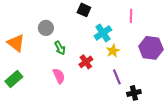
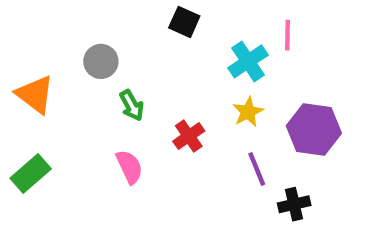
cyan cross: (103, 33) -> (248, 61), moved
purple hexagon: (151, 48) -> (314, 129), moved

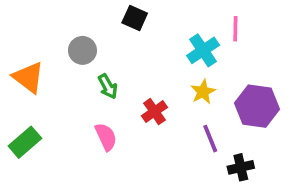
black square: (184, 22) -> (135, 18), moved

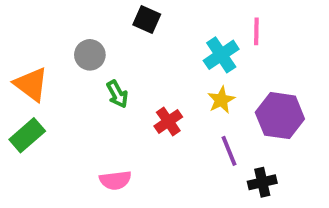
pink semicircle: (106, 137) -> (115, 180), moved, turned 108
green rectangle: (25, 142) -> (27, 135), moved

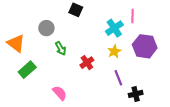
purple hexagon: (280, 116) -> (145, 46), moved
green rectangle: (27, 135) -> (27, 70), moved
pink semicircle: (115, 180) -> (60, 93), turned -126

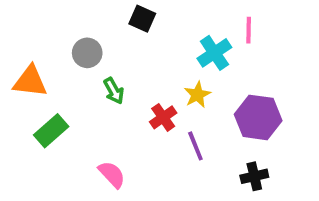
orange triangle: (16, 43) -> (30, 81), turned -30
purple hexagon: (145, 46) -> (258, 117), moved
yellow star: (114, 51) -> (197, 95), moved
purple line: (118, 78) -> (195, 146), moved

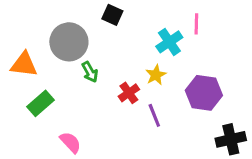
gray circle: (87, 53) -> (69, 42), size x1.6
pink semicircle: (112, 174) -> (70, 142), moved
black cross: (254, 176) -> (231, 139), moved, size x1.4

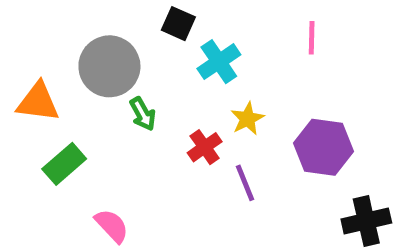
cyan cross: (169, 42) -> (219, 62), moved

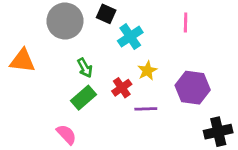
gray circle: (109, 66) -> (65, 21), moved
green rectangle: (64, 164) -> (83, 98), moved
purple line: (245, 183) -> (146, 109), turned -70

